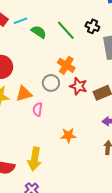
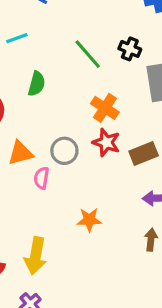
green semicircle: (39, 32) -> (37, 84), moved, turned 70
orange cross: (66, 65) -> (105, 108), moved
gray circle: (51, 83) -> (64, 151), moved

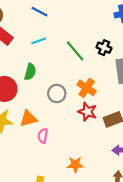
cyan line: (17, 38) -> (39, 41), moved
green semicircle: (37, 84) -> (30, 72), moved
gray circle: (64, 151) -> (57, 94), moved

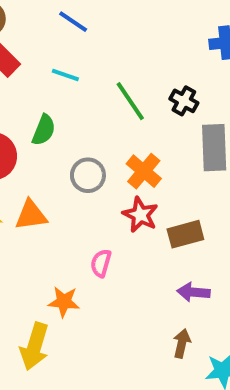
cyan line: (39, 41) -> (65, 75), turned 32
pink semicircle: (43, 136) -> (101, 263), moved
orange star: (75, 165) -> (64, 302), moved

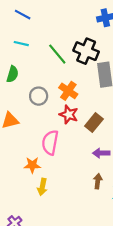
black cross: (184, 101) -> (86, 51), size x1.6
brown rectangle: (185, 234) -> (94, 123), turned -30
pink semicircle: (101, 263) -> (50, 142), size x1.6
yellow arrow: (35, 346) -> (42, 187), moved, size x0.7

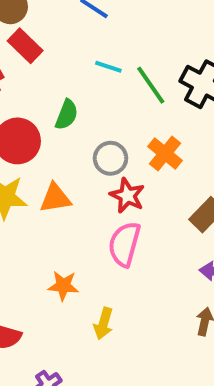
cyan line: (21, 44) -> (108, 67), moved
red star: (69, 114) -> (127, 196), moved
orange star: (32, 165) -> (63, 286), moved

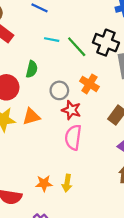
orange star: (63, 286) -> (44, 183), moved

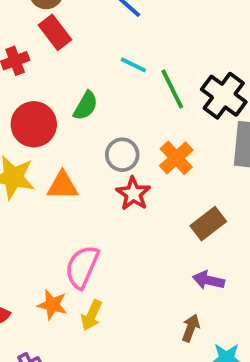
pink semicircle: (73, 137) -> (82, 267), moved

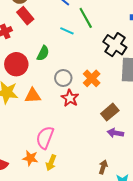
green line: (172, 89) -> (86, 18), moved
purple arrow: (208, 280) -> (115, 133), moved

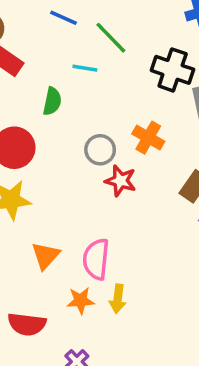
green semicircle: (43, 53) -> (52, 101), moved
orange triangle: (33, 96) -> (46, 256), moved, turned -30

